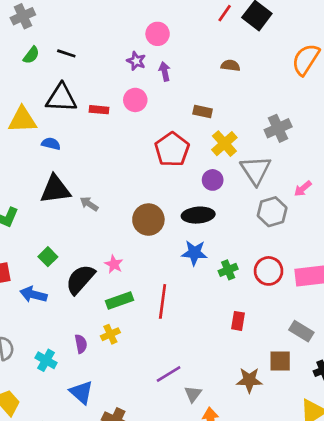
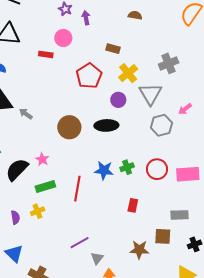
red rectangle: (99, 110) -> (46, 54), moved
blue star: (194, 253) -> (104, 170), moved
gray rectangle: (301, 331) -> (179, 215), turned -36

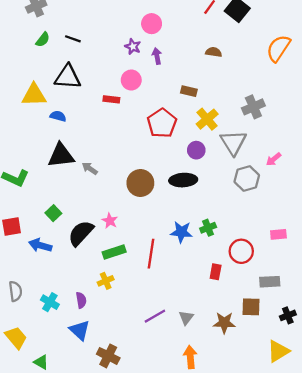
red circle: (157, 169) -> (241, 251), moved
pink rectangle: (188, 174) -> (278, 234), size x0.6
purple semicircle: (15, 217) -> (81, 300), moved
gray triangle: (97, 258) -> (186, 318), moved

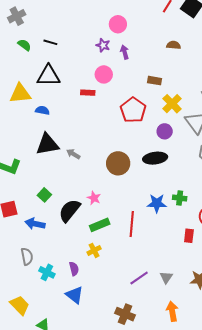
green semicircle: (43, 40) -> (24, 45), turned -88
green cross: (208, 228) -> (180, 198), turned 32
gray semicircle: (15, 291) -> (27, 256), moved
brown cross: (108, 356) -> (125, 314), moved

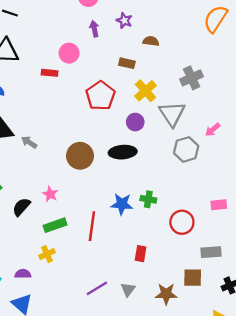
purple star: (103, 45) -> (124, 20), moved
brown semicircle: (174, 45) -> (151, 41), moved
black semicircle: (70, 211) -> (21, 207), size x0.7
red rectangle: (189, 236) -> (141, 254), moved
purple semicircle: (74, 269) -> (23, 274), turned -80

